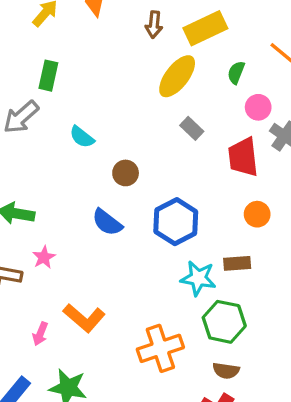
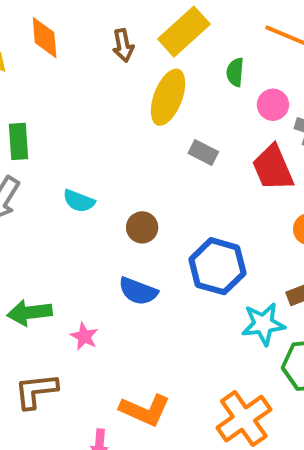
pink star: (44, 257) -> (84, 336), moved

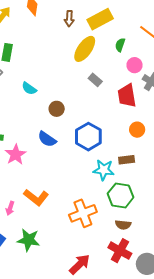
pink star: (84, 336) -> (16, 155), size x1.5

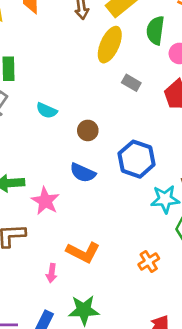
green semicircle: (120, 45) -> (155, 30), size x1.5
orange cross: (83, 213) -> (149, 262), size x0.6

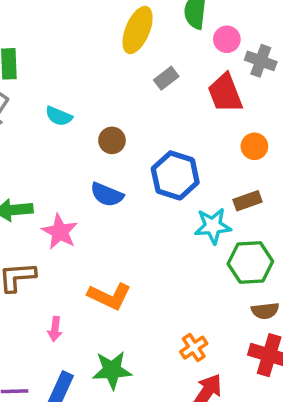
gray rectangle: (131, 83) -> (166, 78), turned -66
orange cross: (149, 262) -> (194, 348), moved
pink arrow: (52, 273) -> (55, 329), moved

